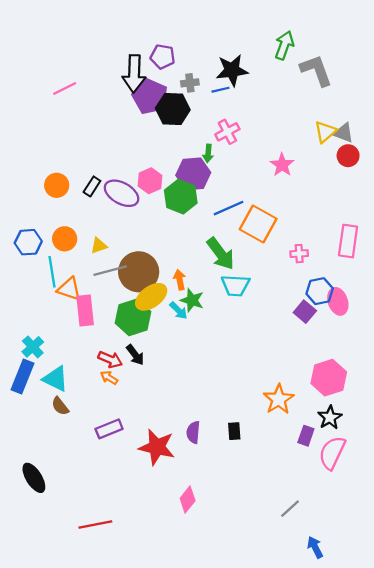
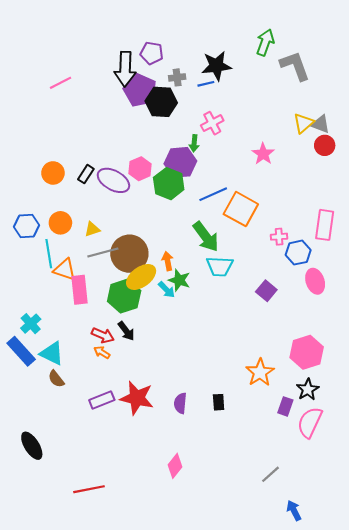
blue hexagon: (320, 291) -> (298, 253), moved
purple square: (305, 312) -> (266, 291), moved
blue rectangle: (23, 377) -> (21, 351), turned -64
red star: (157, 447) -> (137, 398), moved

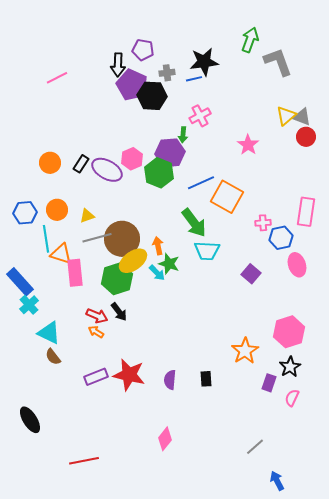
black arrow: (125, 69) -> (118, 65), size x0.7
blue rectangle: (21, 351) -> (20, 282), moved
pink semicircle: (310, 422) -> (292, 398), size x0.6

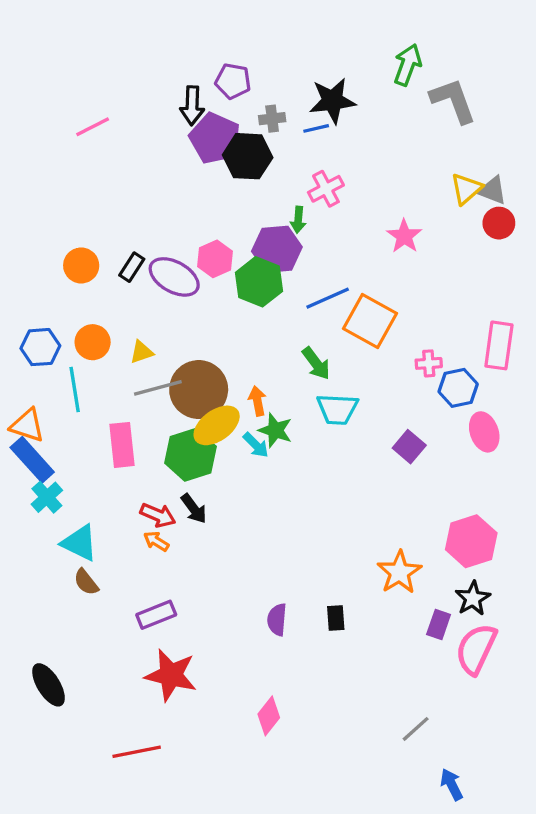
green arrow: (194, 223) -> (316, 363), size x0.7
orange triangle: (61, 254) -> (27, 425), moved
red star: (129, 375) -> (171, 675), moved
pink semicircle: (292, 398) -> (476, 649), size x1.8

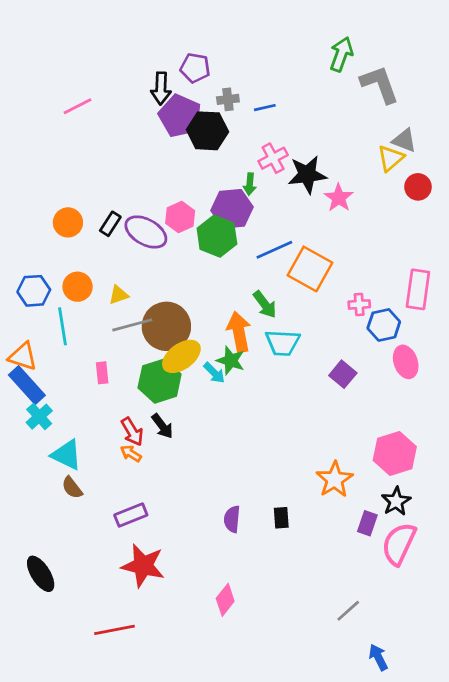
black star: (332, 101) -> (307, 175), moved
gray triangle: (492, 190) -> (404, 140), moved
orange arrow: (257, 401) -> (239, 332), moved, size x1.6
pink rectangle: (122, 445) -> (102, 373), size x0.6
red arrow: (158, 515) -> (132, 432), turned 36

